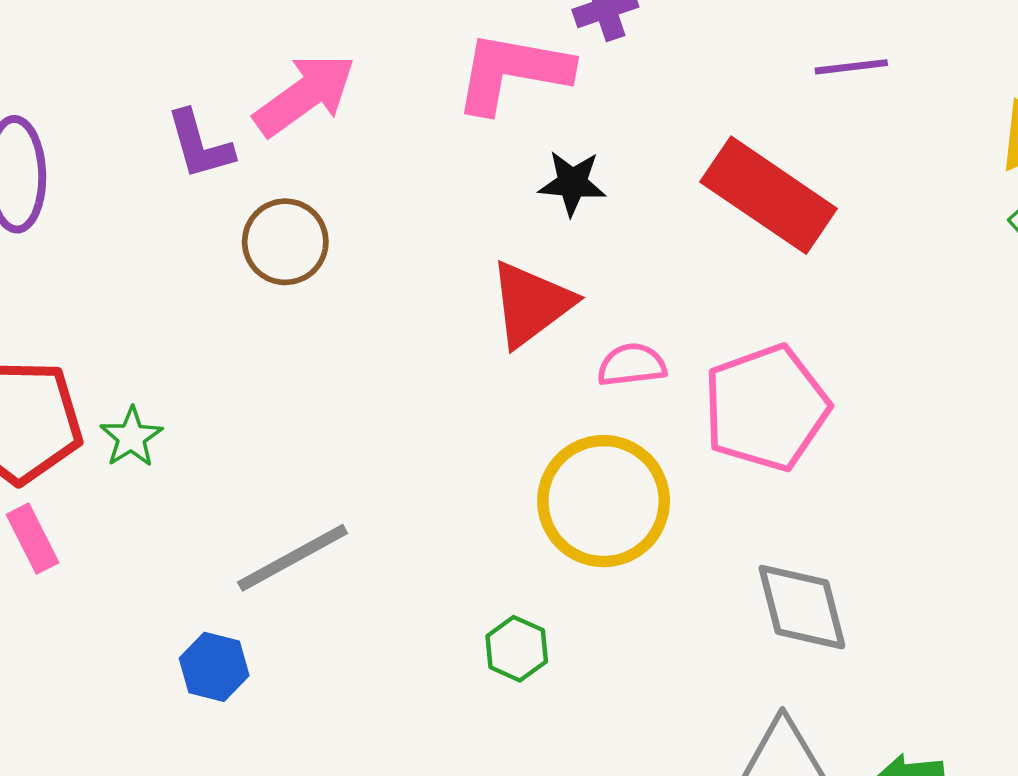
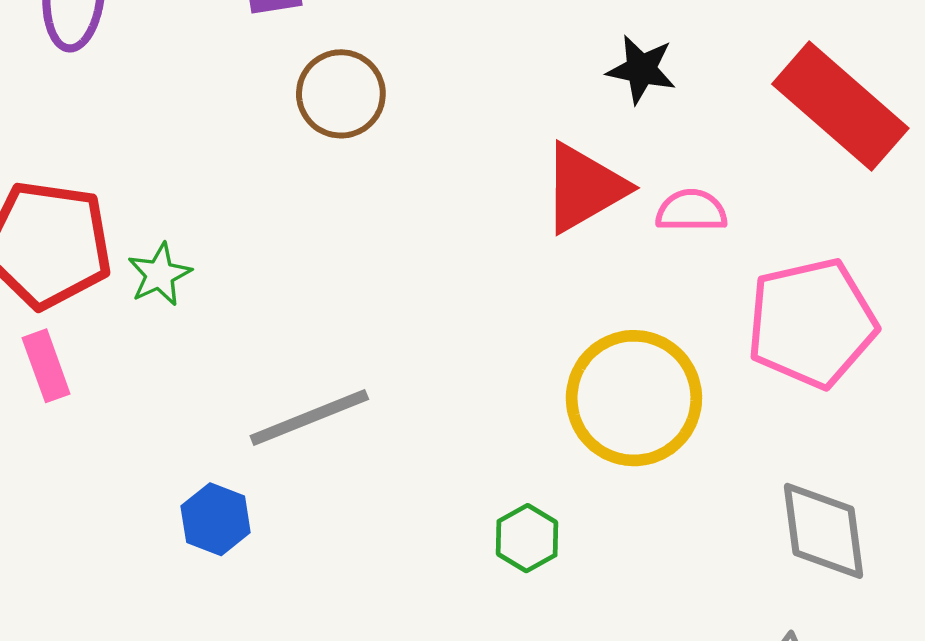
pink semicircle: (632, 365) -> (691, 211), moved

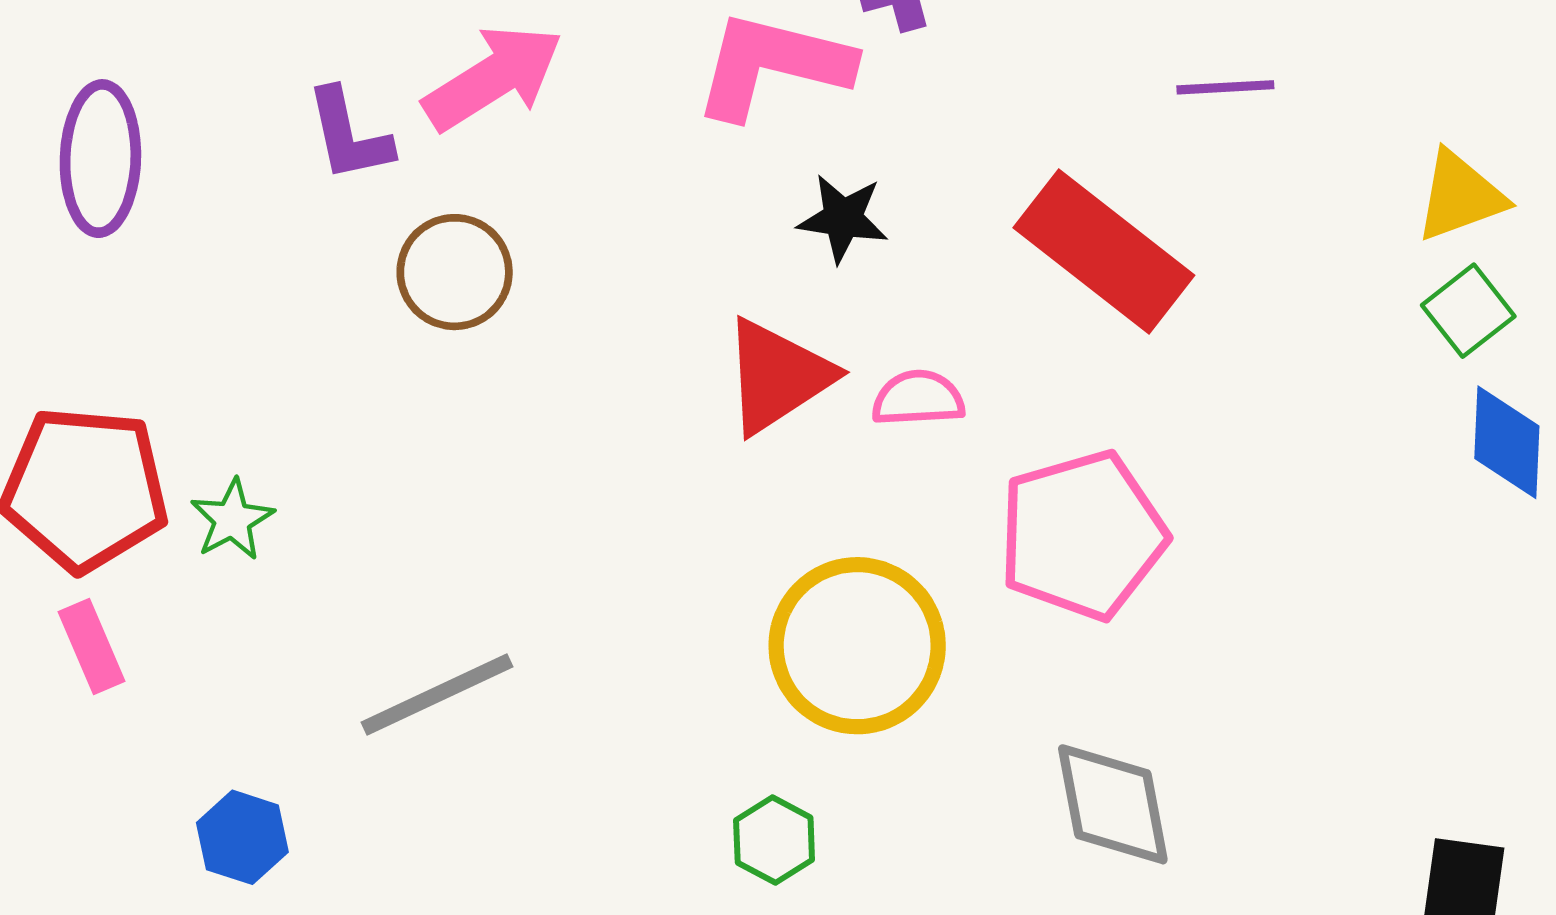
blue hexagon: (216, 519) -> (242, 837), moved
green hexagon: (527, 538) -> (774, 840), moved

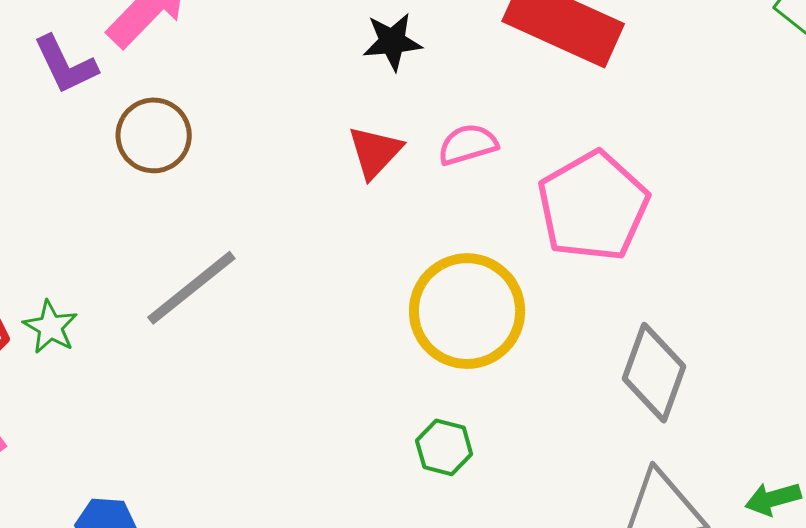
red triangle: (777, 376) -> (375, 152), size x0.7
gray line: (437, 694) -> (191, 288), moved
gray diamond: (1113, 804) -> (654, 373), turned 44

